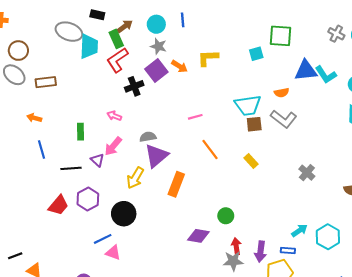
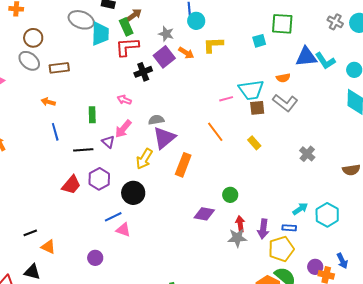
cyan circle: (156, 24) -> (196, 21), moved
red L-shape: (117, 60) -> (127, 47), turned 30
pink line: (195, 117) -> (226, 99), moved

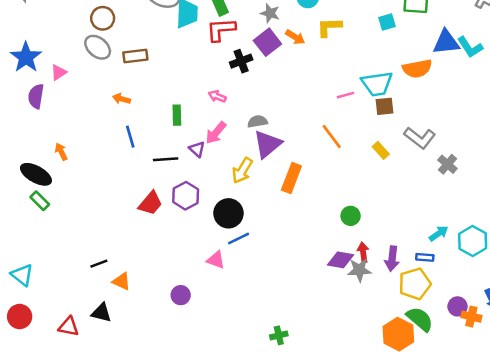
orange semicircle: (283, 78) -> (417, 69), size x1.6
gray L-shape: (285, 103) -> (420, 138), moved
purple diamond: (204, 214) -> (340, 260), moved
blue line: (113, 217) -> (239, 238), moved

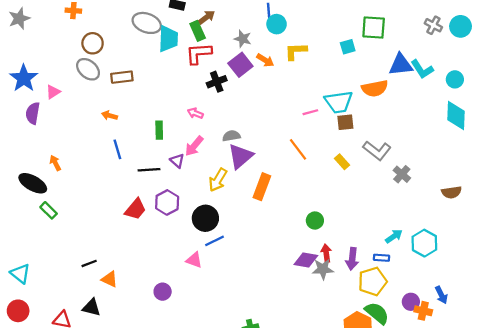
green rectangle: (40, 201) -> (49, 210), moved

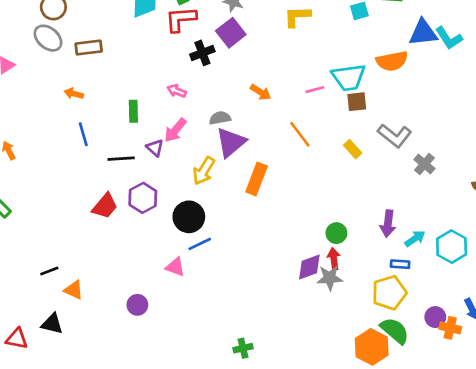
orange arrow: (265, 60) -> (261, 92), moved
green circle: (315, 221) -> (336, 233), moved
purple arrow: (352, 259) -> (388, 224), moved
purple diamond: (306, 260) -> (309, 267), turned -30

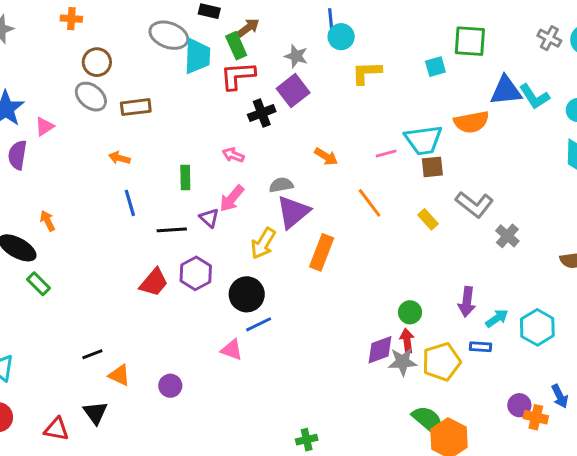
yellow pentagon: (389, 293) -> (441, 362), moved
purple circle: (137, 305) -> (170, 386), moved
black triangle: (52, 324) -> (95, 413), turned 40
green semicircle: (395, 331) -> (428, 420), moved

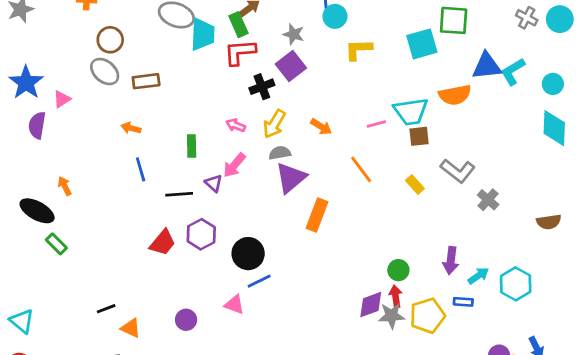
cyan square: (435, 67) -> (422, 44), size x1.6
cyan L-shape: (534, 97) -> (513, 72), turned 92
yellow arrow: (263, 243) -> (274, 124), moved
purple circle: (170, 386) -> (186, 320), moved

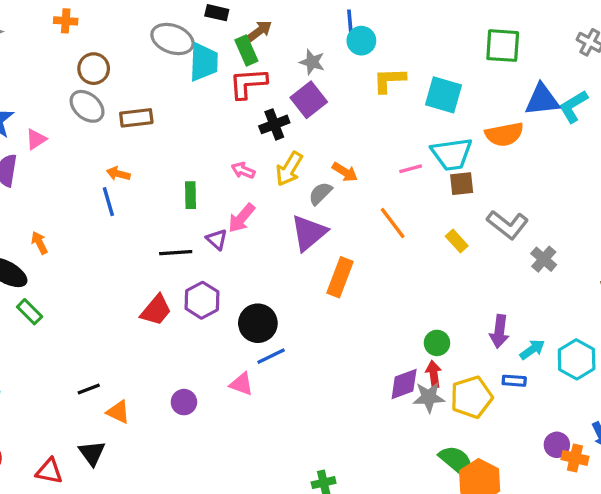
cyan square: (422, 44) -> (444, 95), moved, turned 32
gray semicircle: (280, 153) -> (320, 193), moved, turned -35
blue line: (141, 169) -> (108, 202), moved

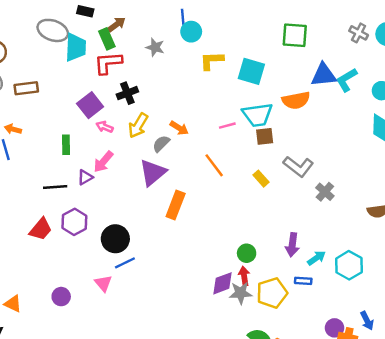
purple square: (309, 100) -> (90, 105), moved
purple triangle: (217, 239) -> (85, 177), turned 49
pink triangle: (241, 384) -> (103, 283), turned 30

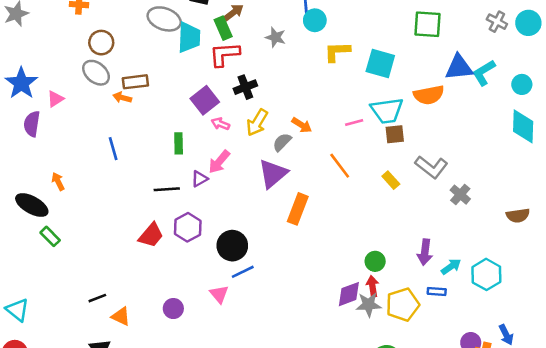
orange arrow: (13, 129) -> (122, 98), moved

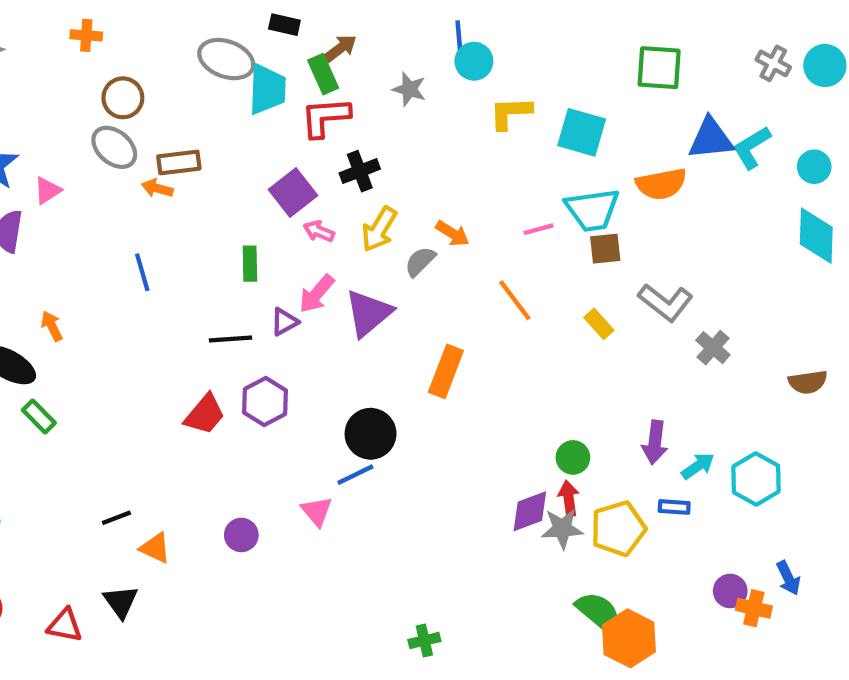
purple triangle: (273, 174) -> (368, 313), moved
black circle: (232, 246) -> (371, 434), moved

